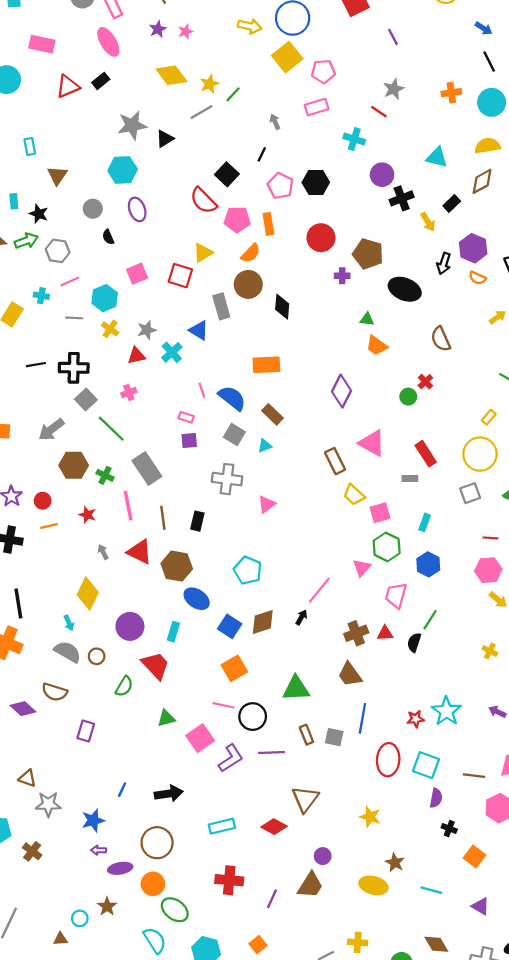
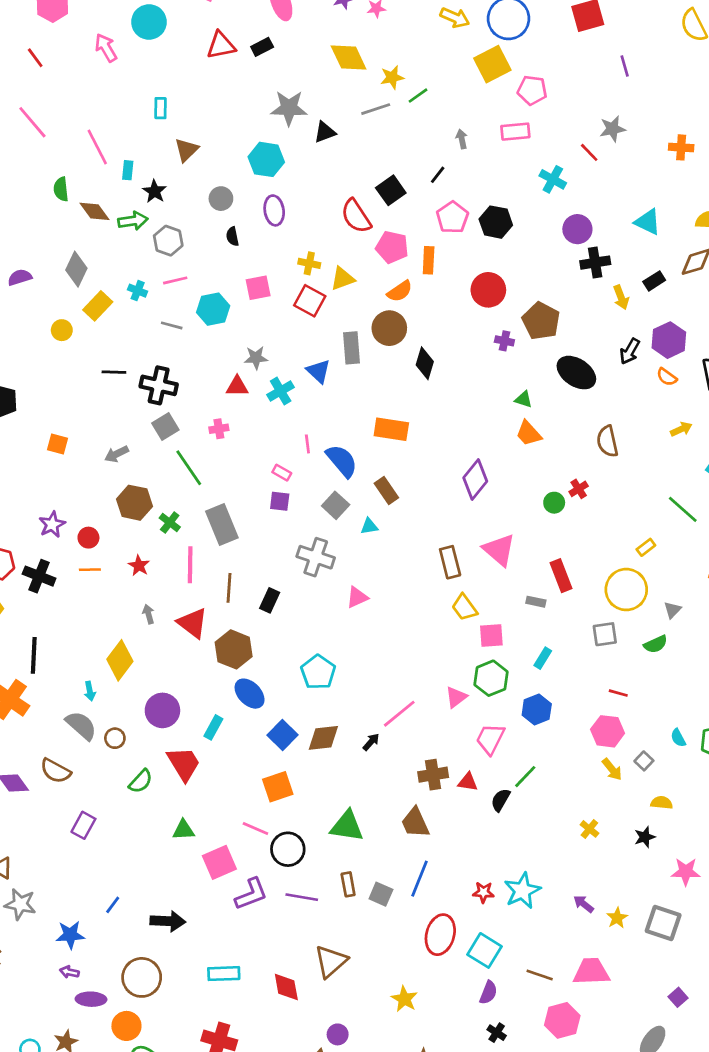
yellow cross: (110, 329) -> (309, 263), moved, turned -35
gray arrow: (51, 429) -> (117, 454), size x0.7
red diamond: (274, 827) -> (286, 987), turned 40

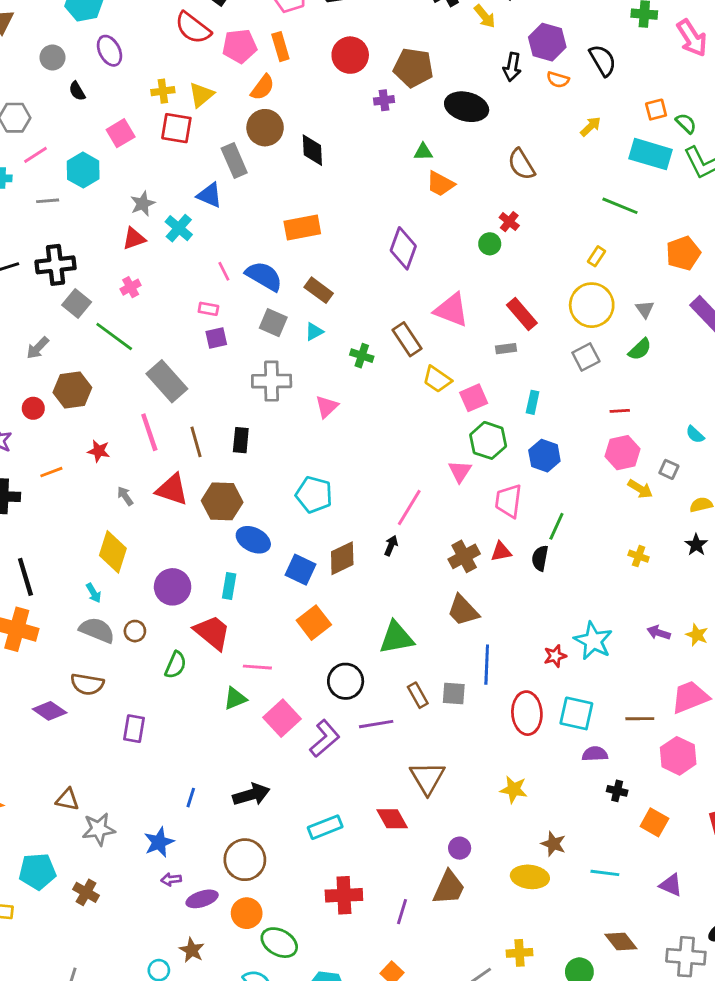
green cross: (170, 523) -> (362, 356), moved
red circle: (88, 538) -> (33, 408), moved
pink line: (255, 828) -> (257, 667), moved
purple semicircle: (488, 993) -> (595, 754), turned -95

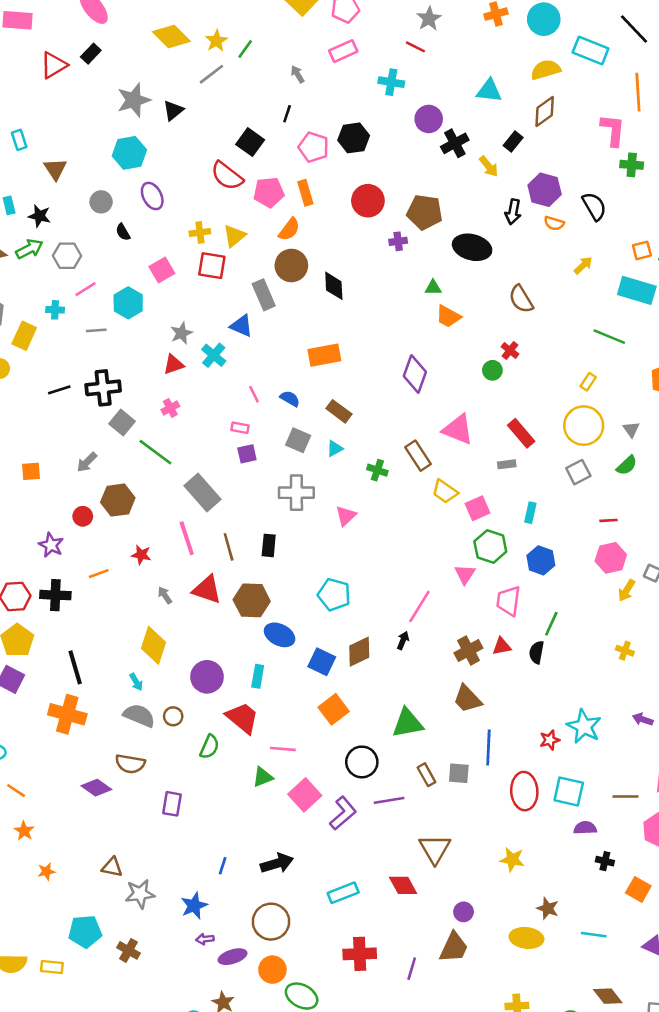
blue semicircle: (264, 276) -> (290, 399), size x0.6
yellow arrow: (640, 489) -> (627, 590), turned 90

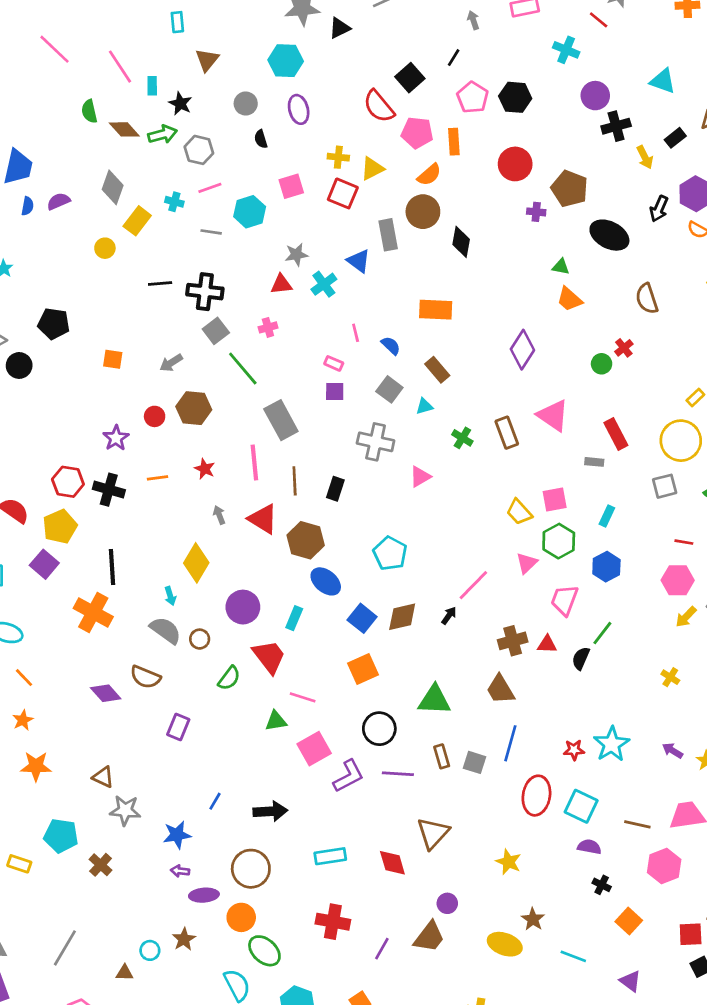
yellow trapezoid: (445, 492) -> (519, 512), moved
orange star: (46, 871) -> (36, 766), size x1.6

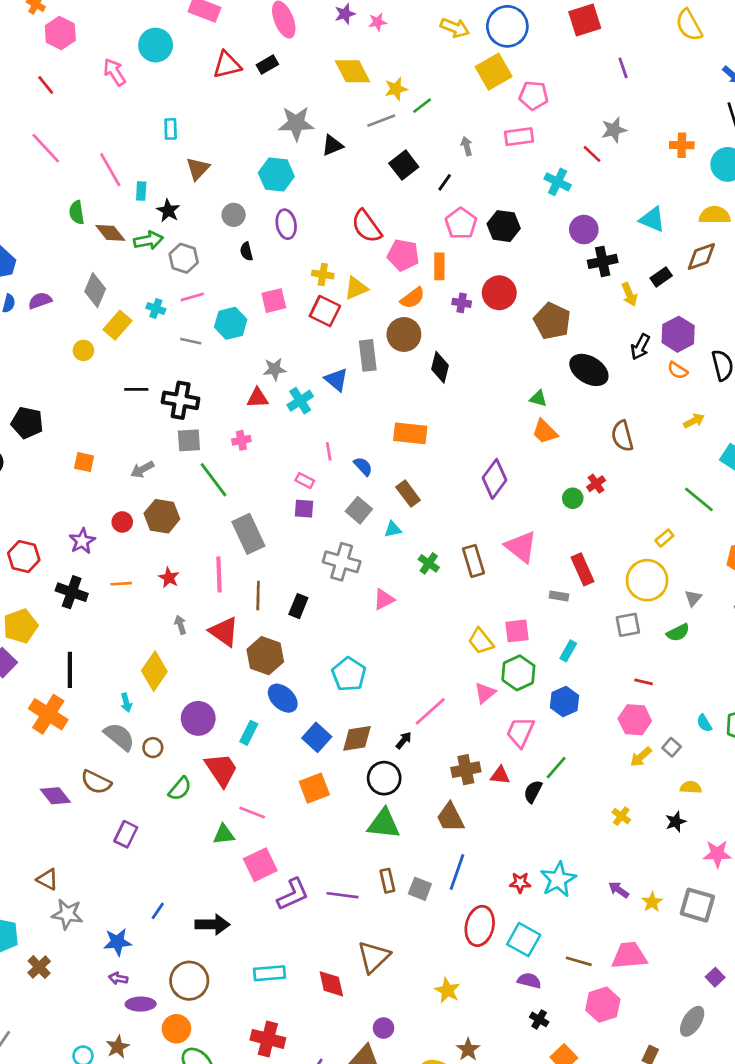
black square: (410, 78) -> (404, 165), moved
purple cross: (536, 212) -> (462, 303), moved
gray square: (216, 331) -> (189, 440), turned 30
red hexagon: (68, 482) -> (24, 557), moved
black circle: (379, 729) -> (384, 778), moved

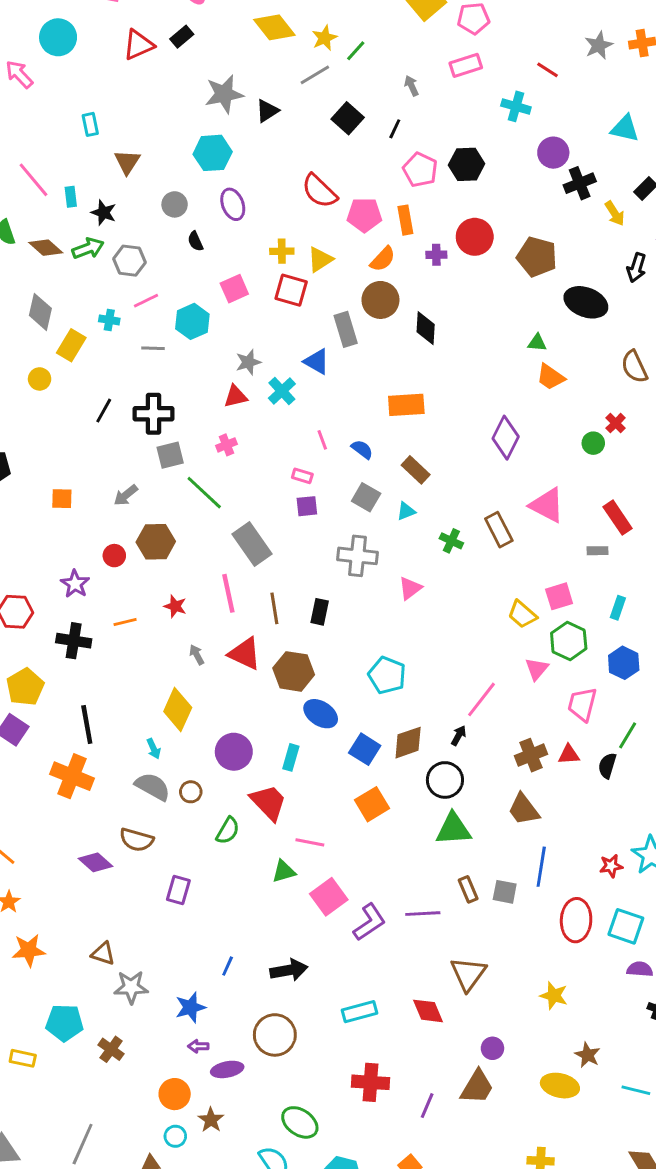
gray star: (614, 130) -> (599, 45), moved
black line: (136, 389) -> (104, 411), turned -50
orange circle: (176, 1029) -> (175, 1094), moved

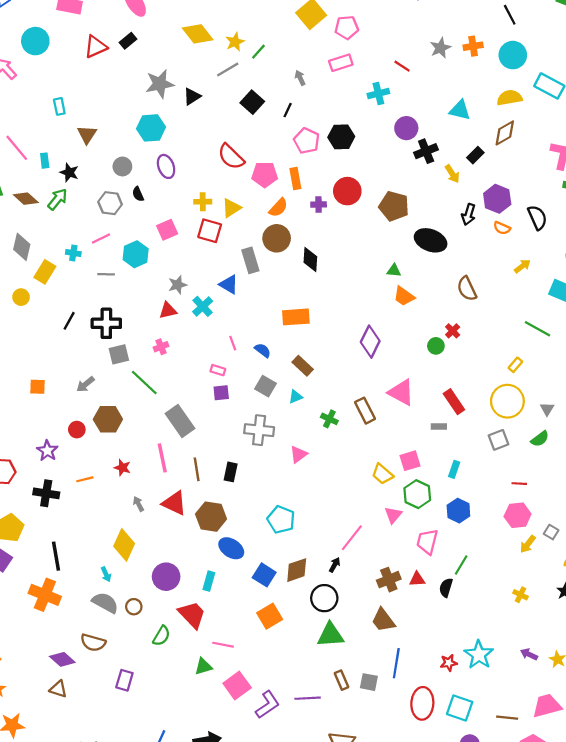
cyan cross: (516, 106) -> (378, 94), turned -30
green arrow: (88, 248) -> (58, 199), turned -30
gray hexagon: (129, 261) -> (110, 203), moved
brown triangle: (103, 954) -> (58, 689), moved

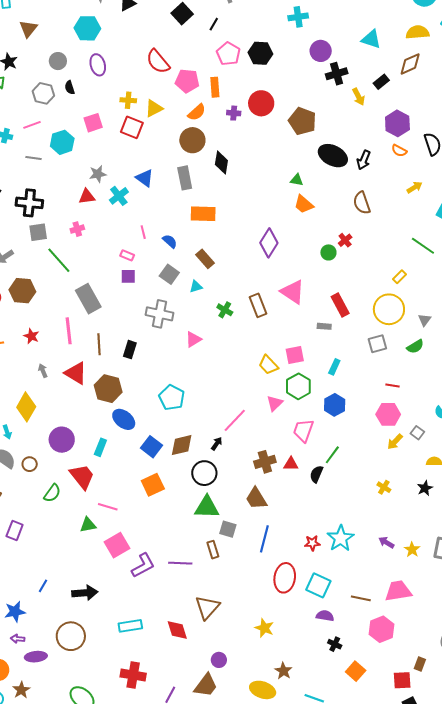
black arrow: (469, 214) -> (364, 160), moved
gray rectangle: (250, 260) -> (185, 178), moved
gray square: (369, 682) -> (228, 529), moved

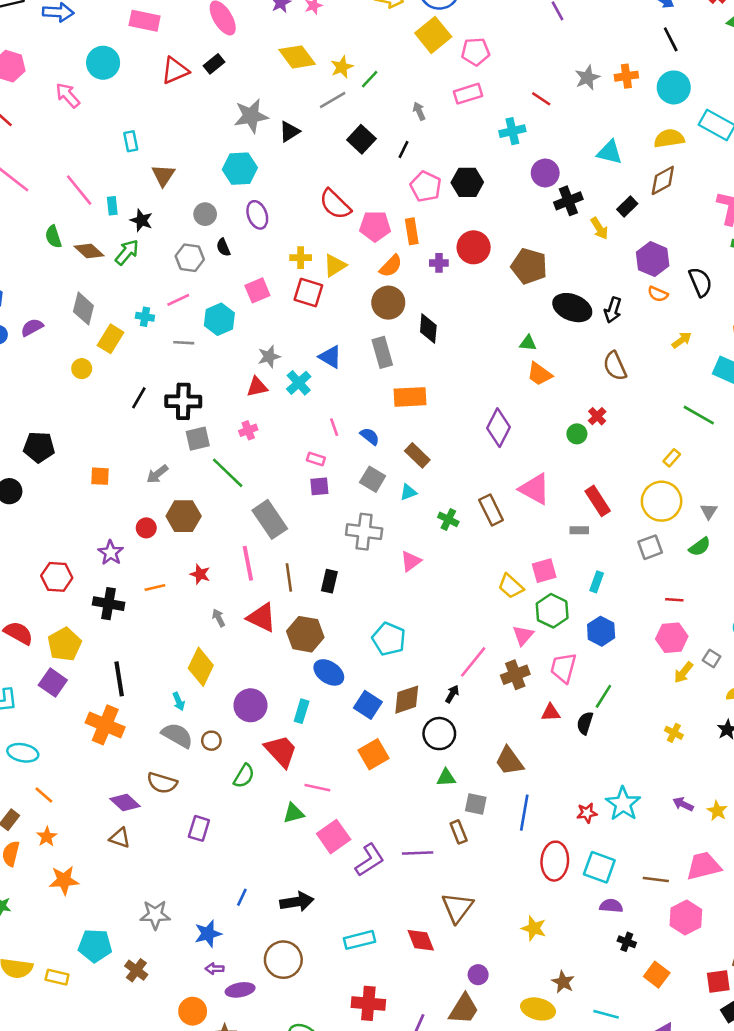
brown cross: (265, 462) -> (515, 675), moved
green triangle: (207, 507) -> (446, 778), size x0.6

